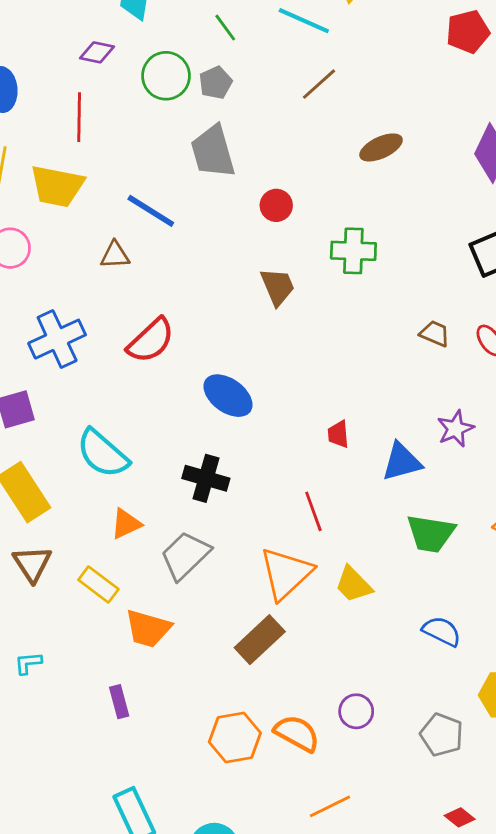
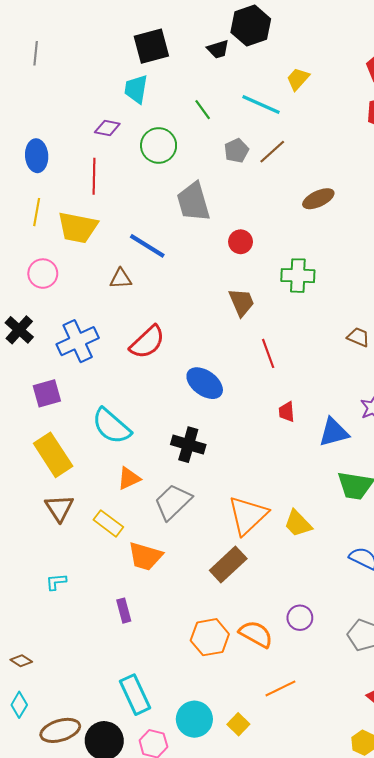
gray pentagon: (216, 83) -> (236, 151), moved
red line: (313, 511) -> (268, 353), moved

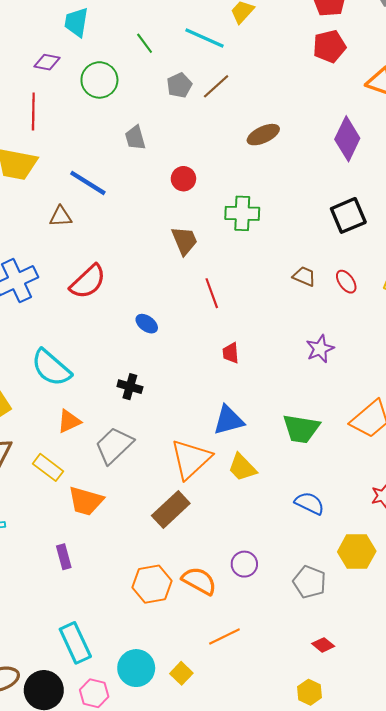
gray trapezoid: (193, 202) -> (135, 138), size x0.6
blue ellipse: (205, 383) -> (147, 324), size x0.6
blue triangle: (334, 432) -> (229, 420), moved
black cross: (188, 445) -> (130, 387), size x0.7

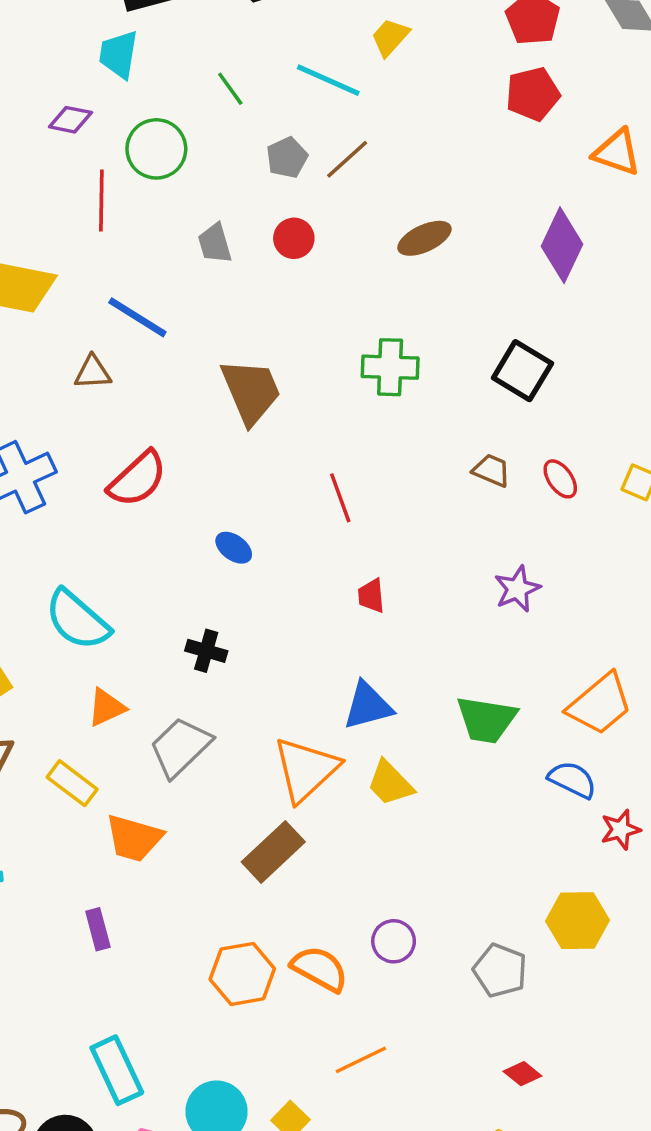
red line: (33, 111) -> (101, 200), moved
red circle: (183, 179) -> (294, 238), moved
black square: (348, 215) -> (522, 371), moved, turned -36
brown trapezoid: (185, 241) -> (251, 391), moved, size x1.4
blue semicircle: (309, 503) -> (572, 780), moved

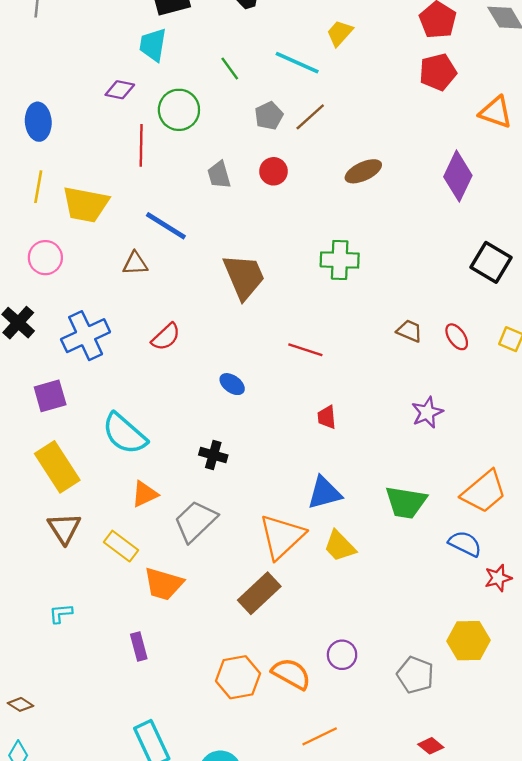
black square: (522, 371) -> (491, 262), moved
red semicircle: (137, 479) -> (166, 337), size x0.7
red line: (340, 498) -> (305, 350), turned -52

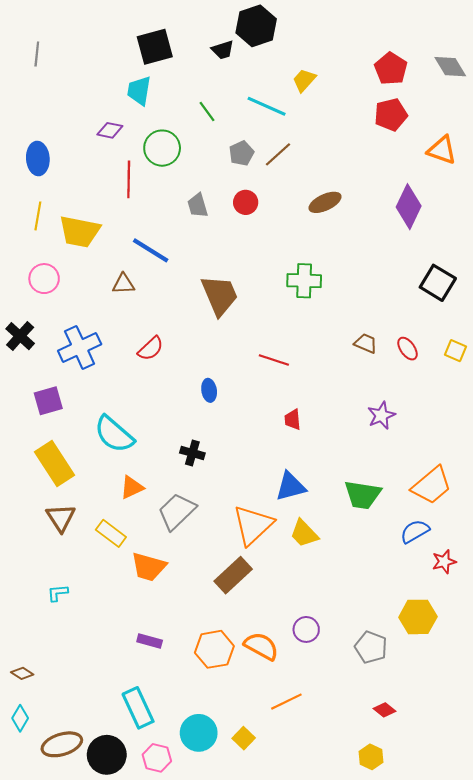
blue ellipse: (232, 384) -> (209, 390), turned 45
blue semicircle: (465, 544) -> (415, 531), turned -56
purple rectangle: (139, 647) -> (150, 641), moved, turned -60

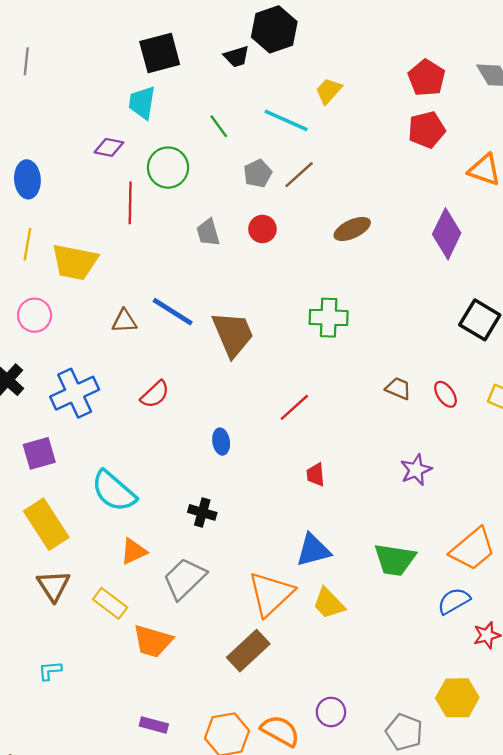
blue line: (151, 250) -> (173, 312), moved
red line: (274, 360) -> (294, 407), turned -60

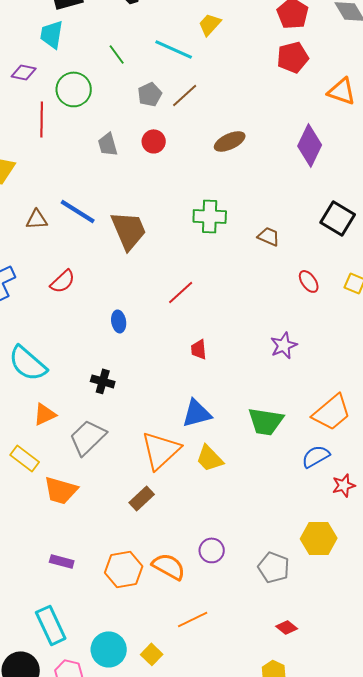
brown trapezoid: (398, 388) -> (269, 236), moved
brown rectangle: (248, 651) -> (142, 498), size x0.7

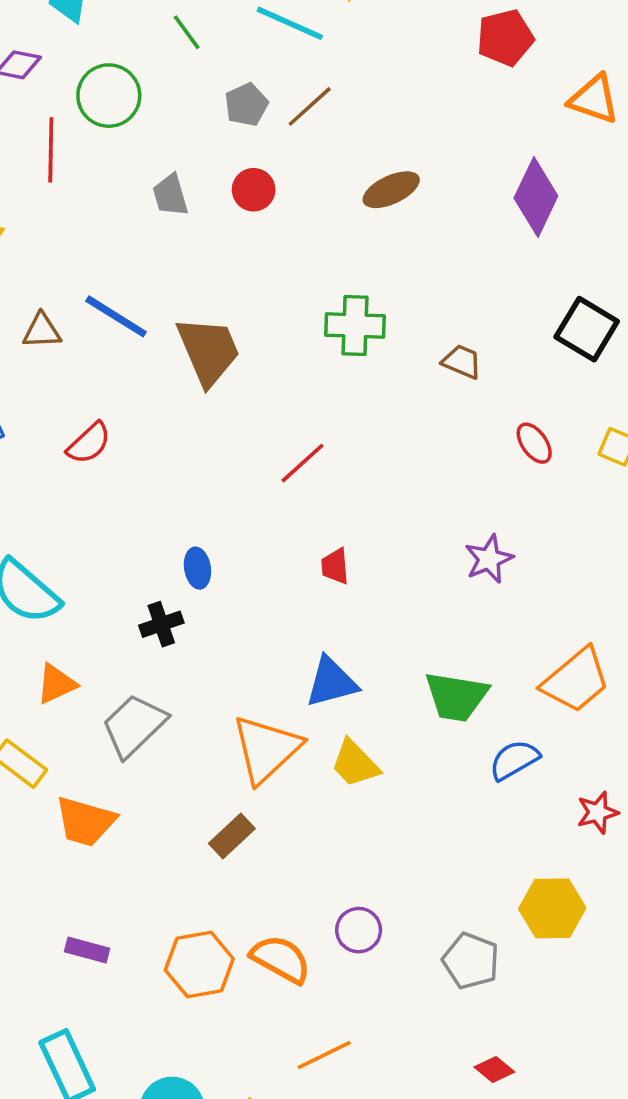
blue ellipse: (119, 321) -> (197, 568), moved
black cross: (103, 381) -> (161, 624), turned -35
blue semicircle: (316, 456) -> (514, 760), moved

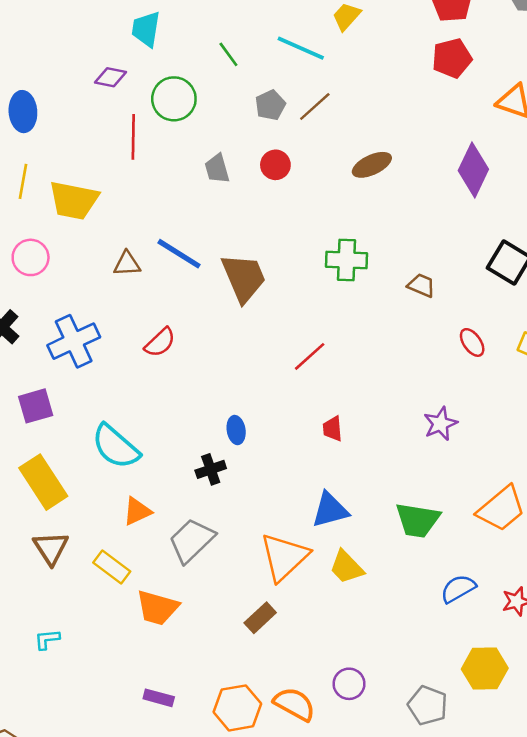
blue semicircle: (514, 760) -> (458, 589), moved

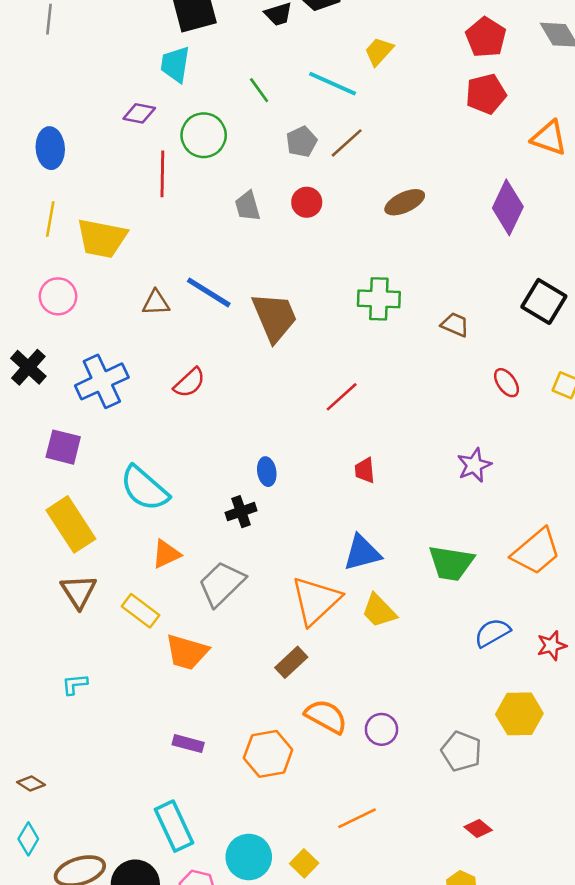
purple square: (36, 406) -> (63, 447), turned 30
orange semicircle: (294, 704) -> (326, 716), moved

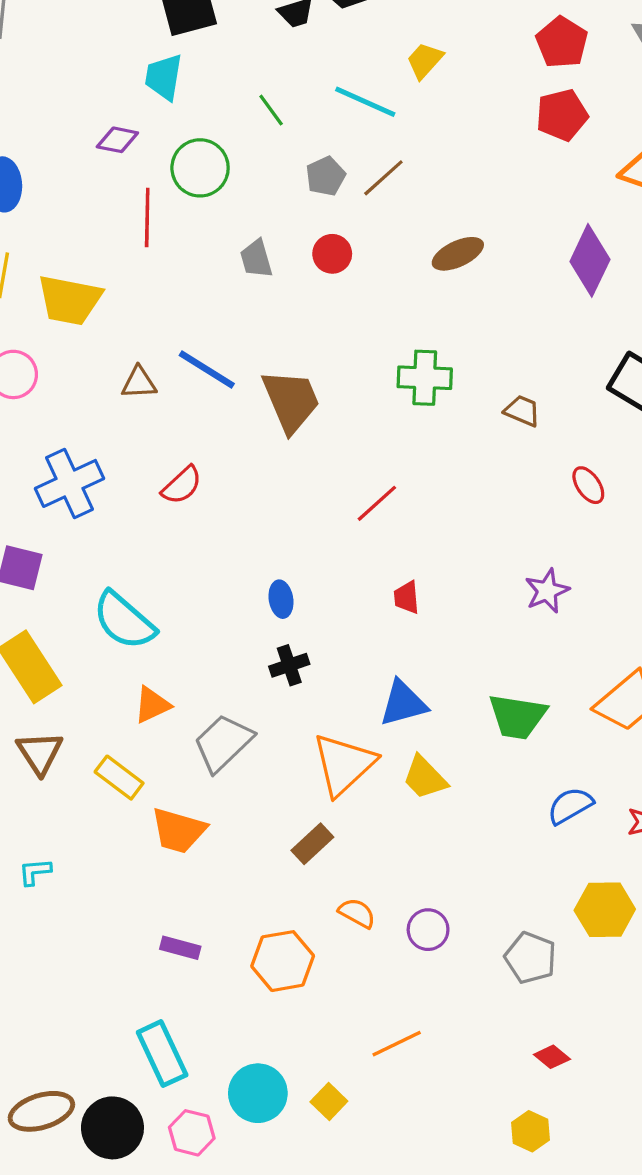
black cross: (241, 512) -> (289, 665), moved
orange semicircle: (326, 716) -> (357, 913), size x0.7

